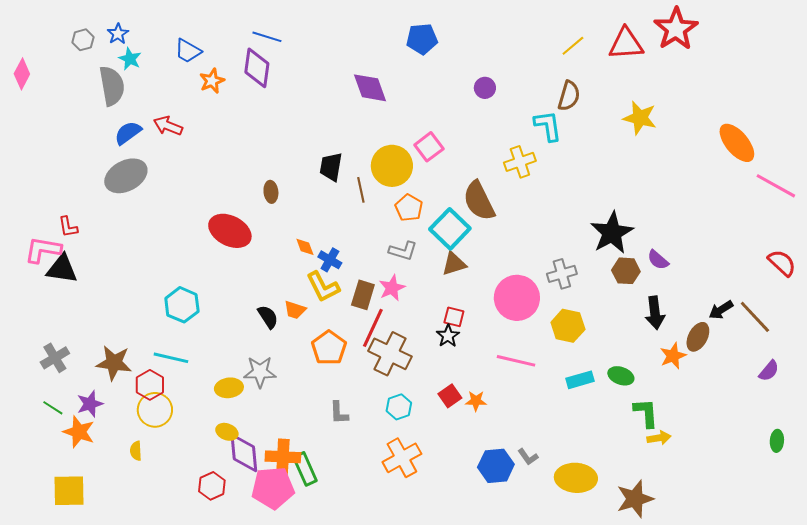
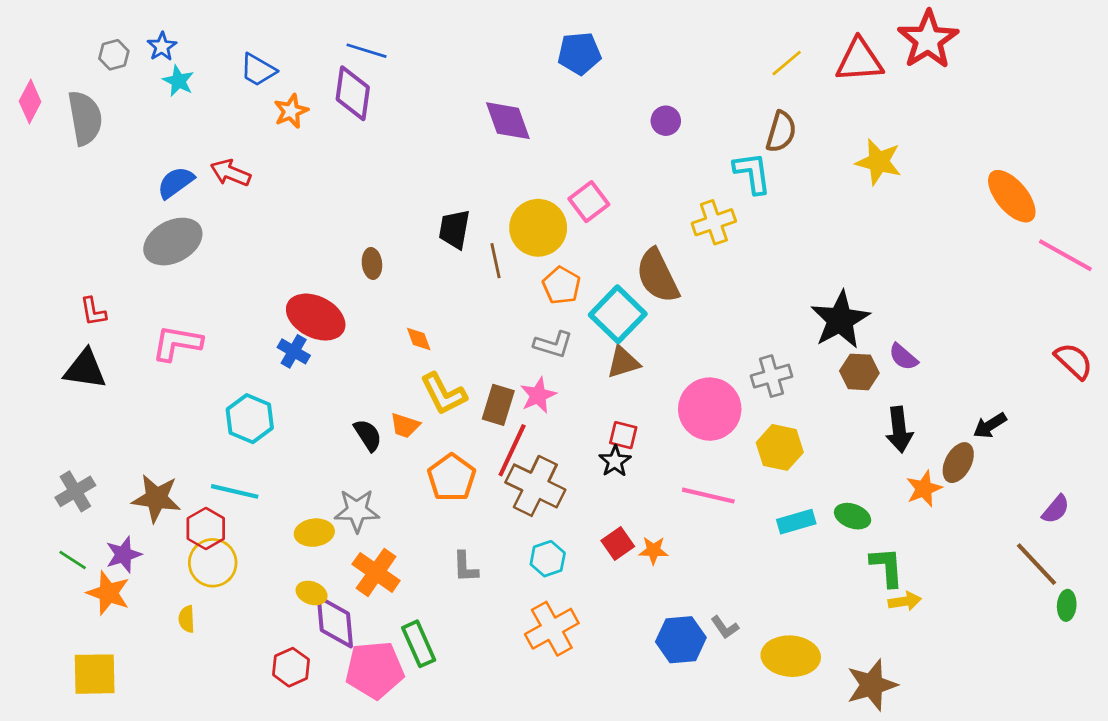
gray semicircle: (112, 86) -> (85, 118), moved
pink L-shape: (43, 250) -> (177, 343), moved
blue cross: (330, 260) -> (294, 351), moved
brown line: (755, 317) -> (1036, 564), moved
orange cross: (283, 457) -> (376, 572), moved, turned 32

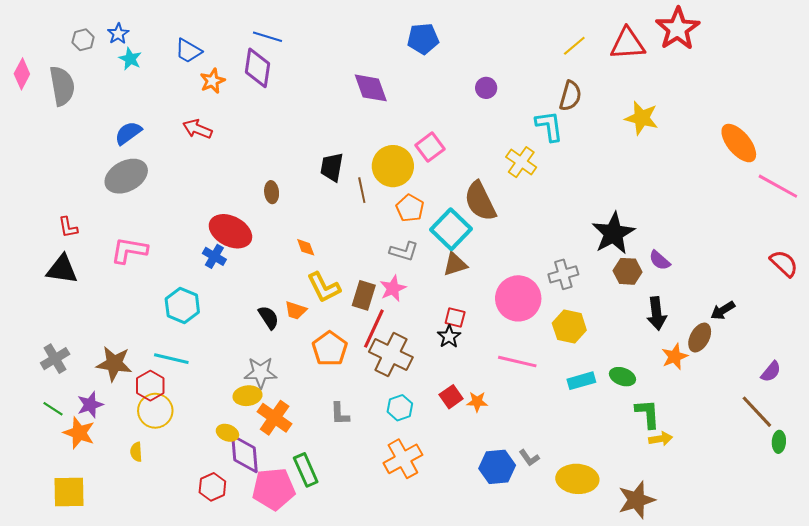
red arrow: (231, 173) -> (197, 129), moved
yellow cross: (714, 222) -> (521, 162), turned -36
yellow ellipse: (314, 533) -> (248, 396), moved

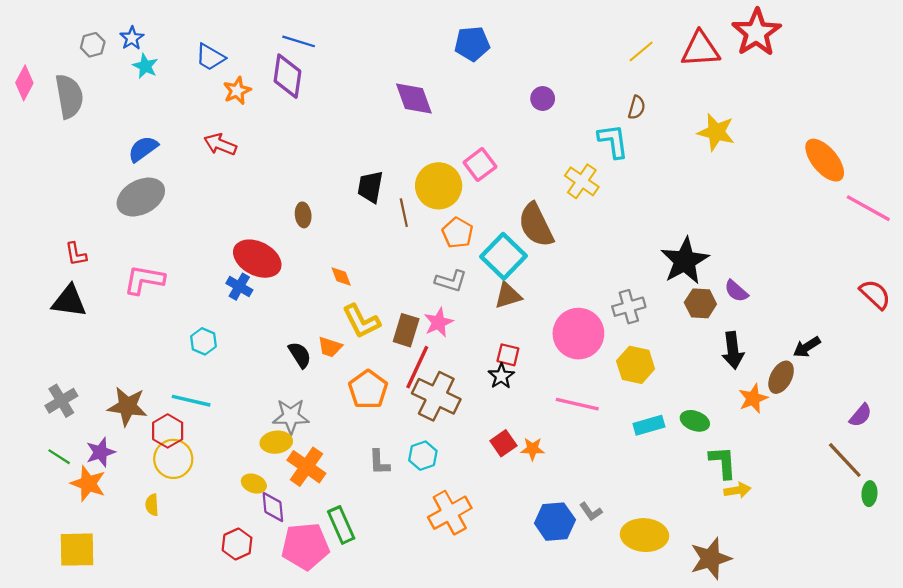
brown semicircle: (570, 96) -> (637, 107), size x0.7
cyan hexagon: (182, 305) -> (203, 341), size x0.7
cyan hexagon: (400, 408) -> (423, 456), moved
purple diamond: (245, 454) -> (273, 507), size x0.7

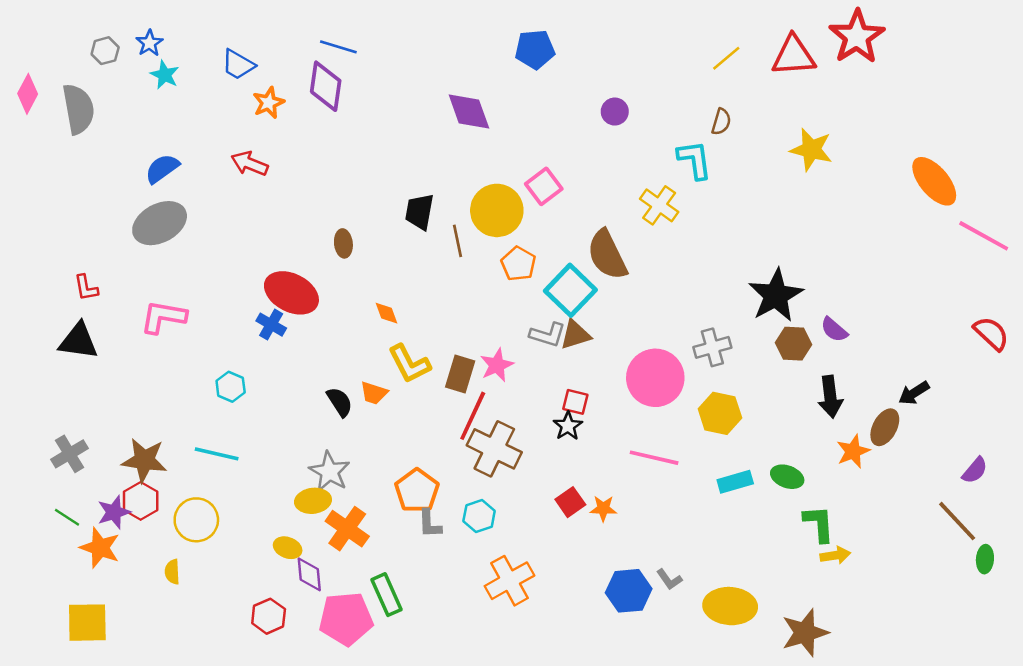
gray L-shape: (451, 281) -> (548, 335), moved
orange pentagon: (368, 390) -> (417, 491), moved
gray star: (291, 416) -> (329, 472), turned 30
red hexagon: (168, 431) -> (141, 501), moved

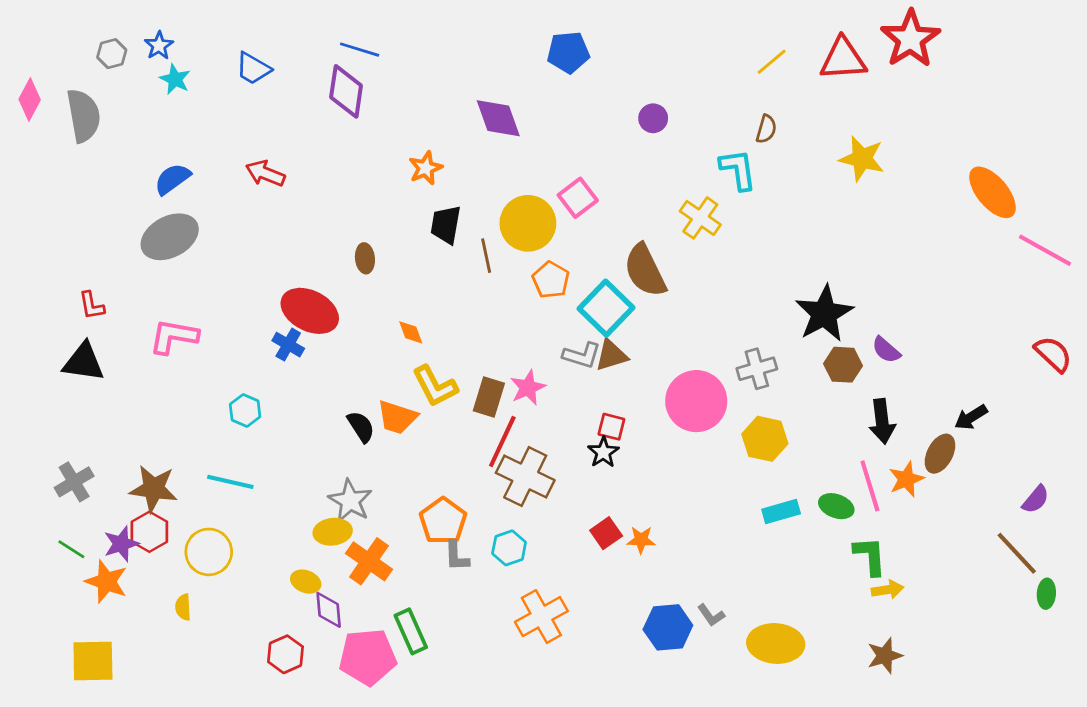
orange star: (269, 103) -> (426, 168), moved
orange trapezoid: (374, 393) -> (397, 417), size x1.4
pink line: (654, 458) -> (870, 486), moved, turned 60
brown star: (805, 633) -> (885, 656), moved, size x0.7

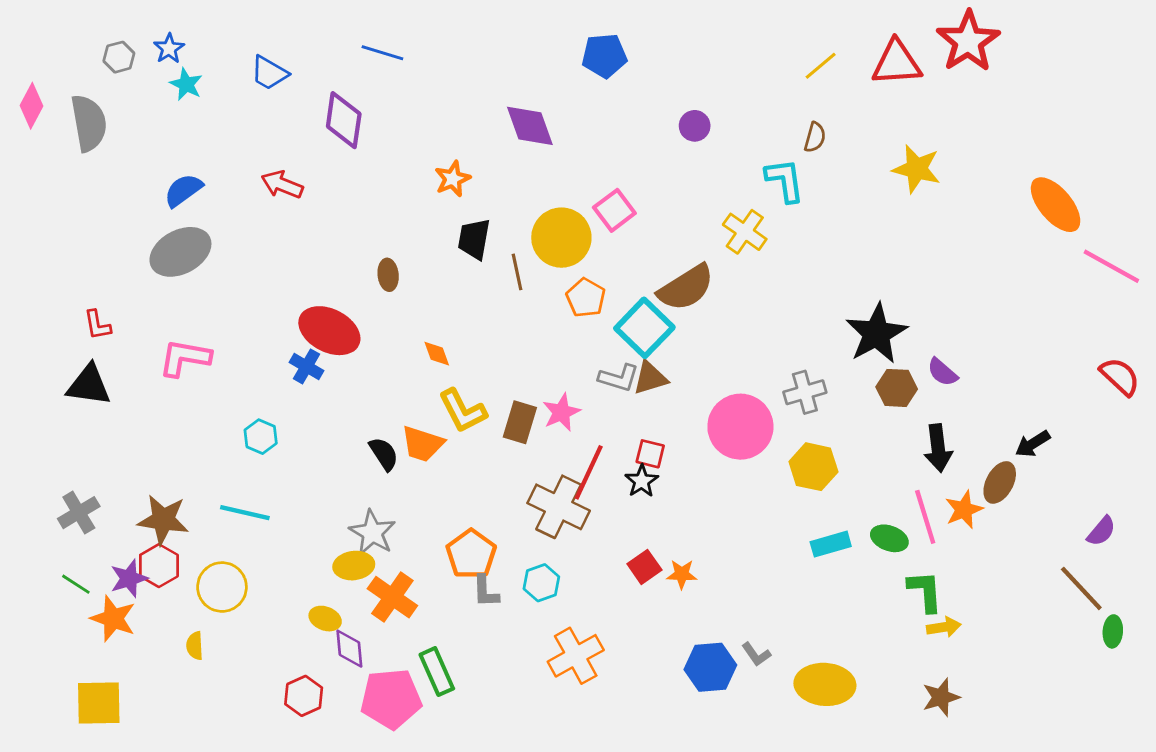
purple diamond: (346, 91) -> (344, 120), moved
brown semicircle: (645, 270) -> (686, 288), turned -96
red line: (502, 441) -> (589, 472), moved

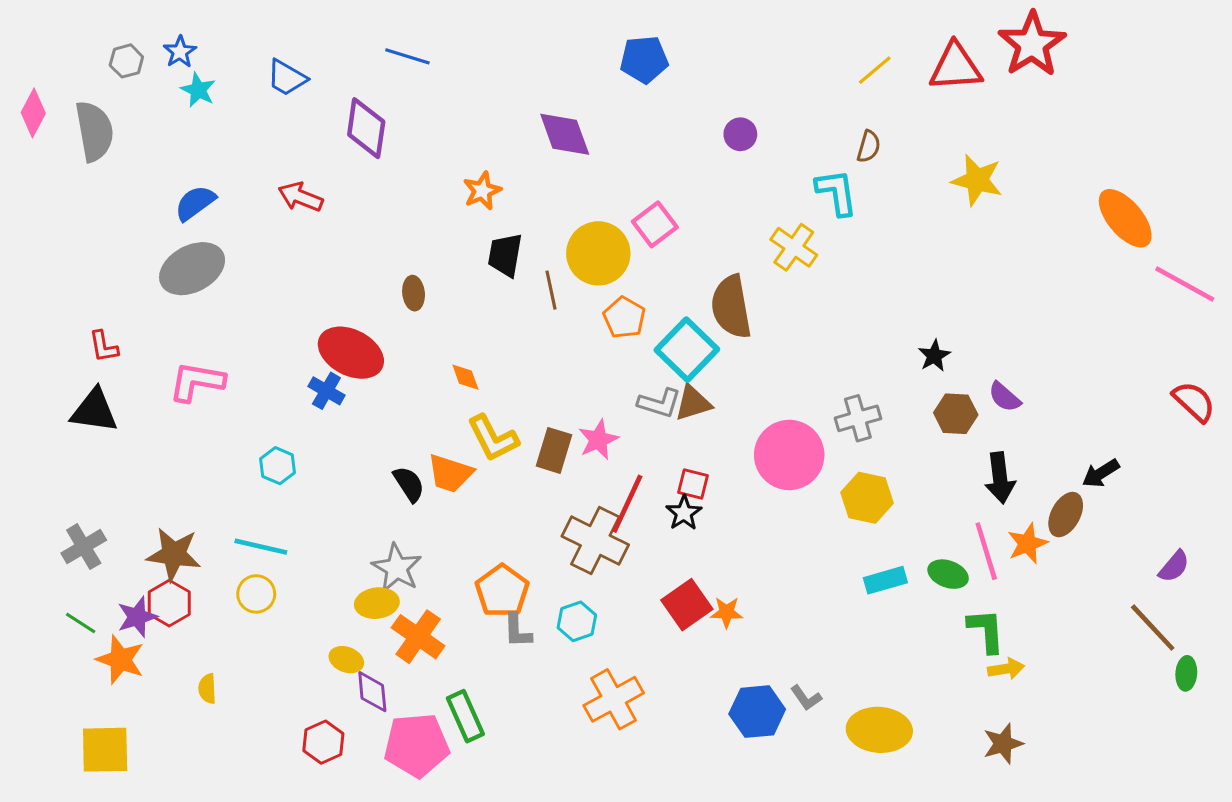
brown semicircle: (686, 288) -> (731, 307), turned 112
black star: (876, 334) -> (934, 356), size x0.5
red square: (644, 567) -> (687, 605), size x1.4
yellow circle: (222, 587) -> (256, 594), moved, size x0.7

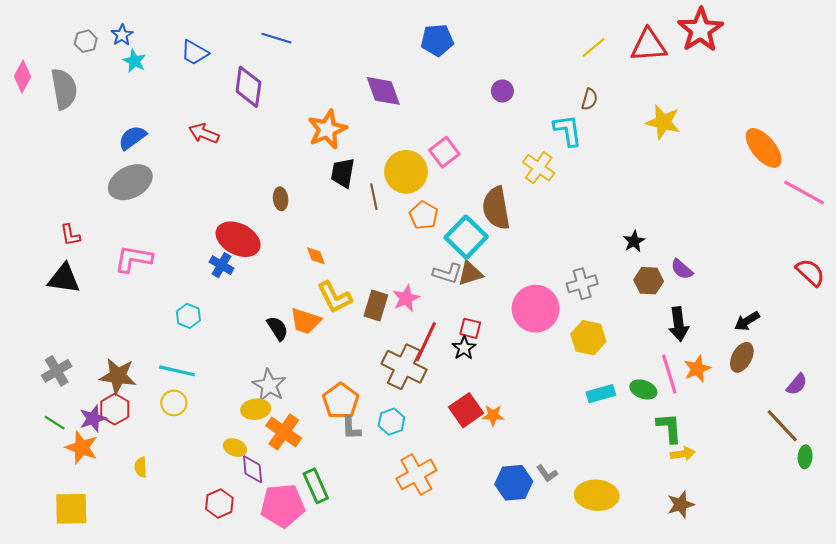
orange star: (482, 191) -> (327, 129), size x1.5
brown ellipse: (1066, 515) -> (742, 357), moved

